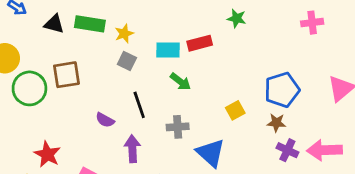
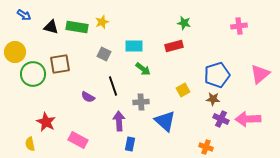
yellow star: (124, 34) -> (102, 22), moved
red rectangle: (200, 43) -> (174, 46), moved
purple arrow: (132, 149) -> (119, 121), moved

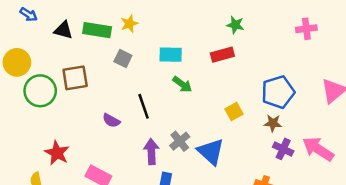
gray square: (104, 54) -> (123, 58), moved
gray cross: (141, 102) -> (180, 141), moved, turned -35
pink arrow: (248, 119) -> (318, 149), turned 35

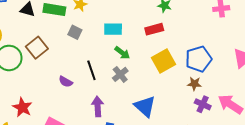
brown square: (75, 78) -> (37, 48), turned -30
yellow square: (234, 111) -> (164, 61), moved, size x1.6
gray cross: (180, 141) -> (120, 74), moved

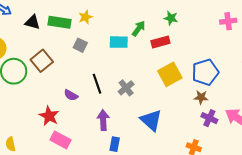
green arrow: (122, 53) -> (139, 29), moved, turned -91
red star: (22, 107) -> (49, 116), moved

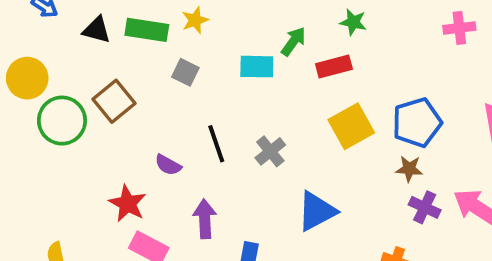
purple arrow: (103, 120) -> (205, 219), moved
blue triangle: (151, 120) -> (317, 211), turned 50

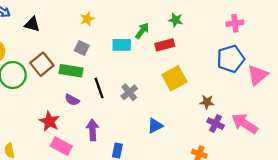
green rectangle: (147, 30) -> (71, 71), moved
blue pentagon: (417, 122) -> (231, 59), moved
blue triangle: (317, 211) -> (155, 126), size x0.7

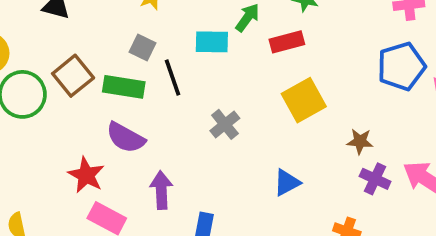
black line: (99, 88) -> (172, 78), moved
purple semicircle: (72, 100) -> (126, 138), size x1.5
blue triangle: (155, 126) -> (287, 183), moved

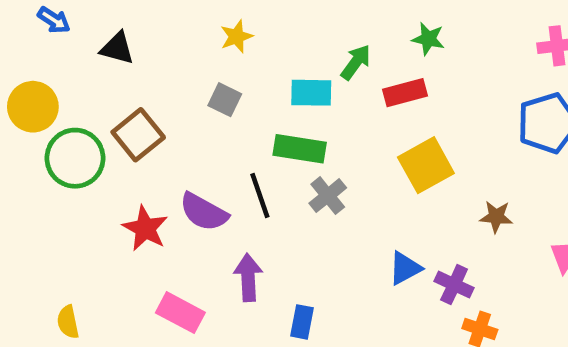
black line: (172, 78) -> (260, 196), moved
green rectangle: (124, 87) -> (300, 149), moved
red star: (86, 175) -> (145, 228), moved
purple cross: (375, 179) -> (454, 285), moved

